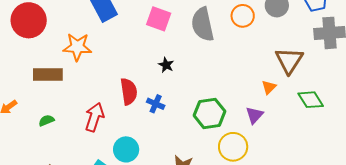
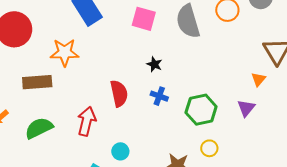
blue cross: (156, 104) -> (159, 96), moved
green semicircle: (46, 120) -> (39, 128), size x1.8
yellow circle: (233, 147) -> (209, 148), moved, size x0.6
cyan circle: (126, 149) -> (120, 151), size x0.7

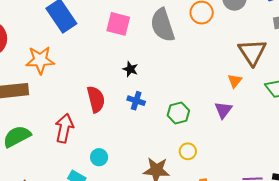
green hexagon: (201, 110) -> (178, 113), size x0.7

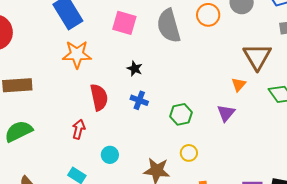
orange star: (40, 60) -> (77, 54), moved
red arrow: (64, 128) -> (79, 129), moved, size x0.7
cyan circle: (99, 157) -> (110, 155), moved

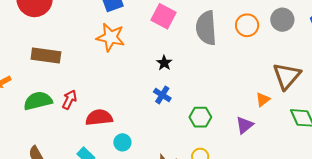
red semicircle: (99, 97) -> (99, 117), moved, turned -96
red arrow: (79, 129) -> (69, 100), moved

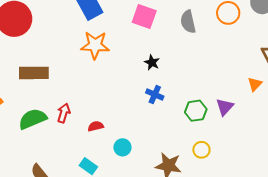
gray semicircle: (206, 28) -> (188, 22), size x0.7
red semicircle: (99, 117) -> (96, 126), size x0.6
purple triangle: (245, 125) -> (225, 107), moved

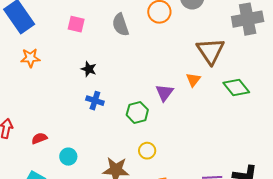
pink square: (144, 16) -> (76, 24), size x0.7
orange star: (95, 45) -> (30, 58), size x0.7
purple triangle: (225, 107) -> (164, 93), moved

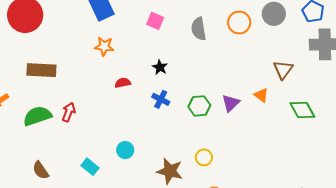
brown triangle: (211, 51) -> (283, 70), size x0.7
orange triangle: (193, 80) -> (261, 95), turned -42
green hexagon: (137, 112) -> (199, 106), moved
red semicircle: (39, 138) -> (123, 83), moved

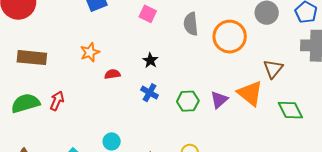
orange circle: (239, 23) -> (230, 37), moved, size x1.4
orange star: (104, 46) -> (90, 52), moved, turned -30
orange triangle: (261, 95) -> (250, 93), size x1.8

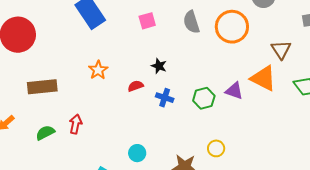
pink square: (148, 14) -> (147, 21), turned -30
red semicircle: (112, 74) -> (136, 86), moved
purple triangle: (219, 100) -> (234, 91), turned -48
green semicircle: (25, 103) -> (45, 133), size x0.7

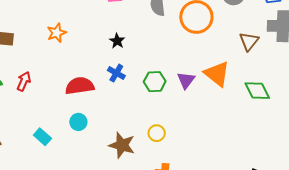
brown triangle: (281, 50) -> (249, 41), moved
red semicircle: (136, 86) -> (80, 86), moved, size x1.8
purple triangle: (234, 91) -> (186, 80), turned 36

